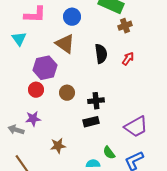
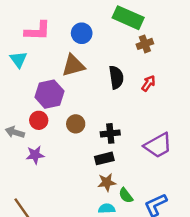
brown triangle: (65, 44) -> (73, 65), turned -50
purple trapezoid: (136, 127) -> (158, 145), moved
gray arrow: (16, 130) -> (15, 132), moved
brown star: (58, 146) -> (107, 182), moved

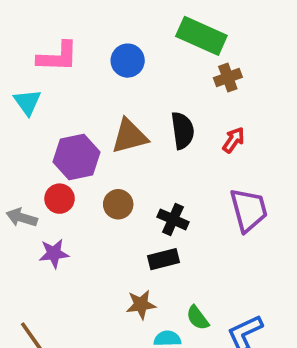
brown triangle: (73, 65) -> (130, 136), moved
black cross: (110, 133) -> (173, 219), turned 30
purple trapezoid: (158, 145) -> (249, 210), moved, turned -76
brown star: (107, 182) -> (141, 305), moved

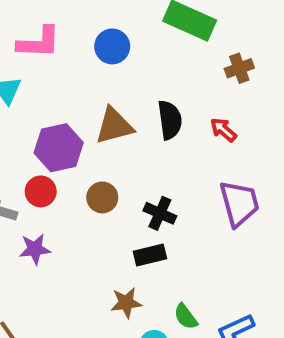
brown cross: (228, 78) -> (239, 68), moved
red arrow: (234, 140) -> (223, 130), turned -84

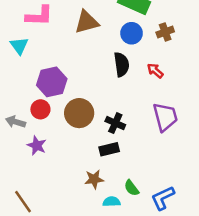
blue circle: (112, 46) -> (132, 33), moved
brown triangle: (114, 126) -> (87, 22), moved
brown circle: (102, 197) -> (79, 113), size x1.5
purple star: (35, 249) -> (37, 146), turned 30

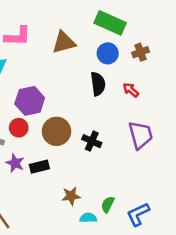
black rectangle: (109, 149) -> (39, 167), moved
green semicircle: (132, 188) -> (108, 204), turned 63

